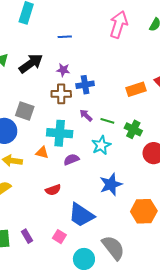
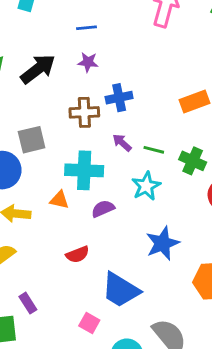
purple star: (63, 70) -> (88, 62), moved
gray square: (25, 111) -> (32, 140), turned -30
purple rectangle: (27, 236) -> (28, 303), moved

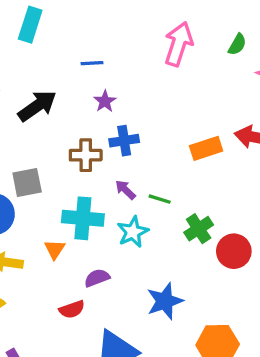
purple star: (88, 62) -> (105, 101), moved, turned 30
green cross: (193, 161) -> (199, 229), moved, turned 30
cyan star: (146, 186) -> (133, 232), moved
orange triangle: (59, 200) -> (55, 249), turned 48
purple semicircle: (103, 209) -> (97, 278), moved

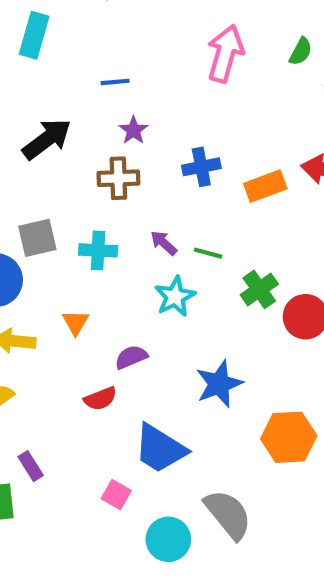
blue cross: (124, 141) -> (201, 167), moved
brown cross: (86, 155) -> (118, 178), moved
cyan cross: (83, 218) -> (98, 250), moved, size x0.7

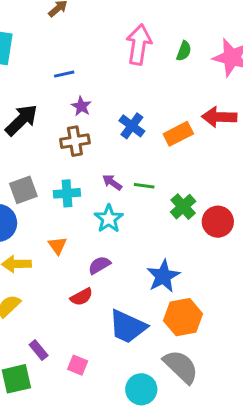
green semicircle: (301, 51) -> (184, 51), moved
blue cross: (201, 167) -> (132, 126), turned -35
cyan star: (175, 297) -> (109, 219), moved
orange hexagon: (289, 437) -> (183, 317), moved
pink square: (116, 495) -> (78, 365), moved

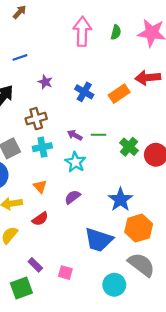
blue line: (64, 74) -> (20, 57), moved
brown cross: (75, 141) -> (36, 119), moved
red semicircle: (81, 297) -> (40, 219), moved

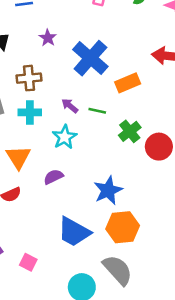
blue cross: (84, 92) -> (90, 58), size x1.6
orange rectangle: (119, 94) -> (128, 83), moved
orange triangle: (40, 186) -> (18, 157), size x1.5

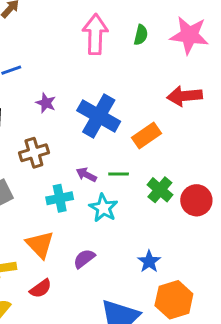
cyan cross: (30, 112) -> (60, 198), moved
cyan star: (64, 137) -> (103, 208), moved
blue star: (108, 190) -> (149, 261), size x0.7

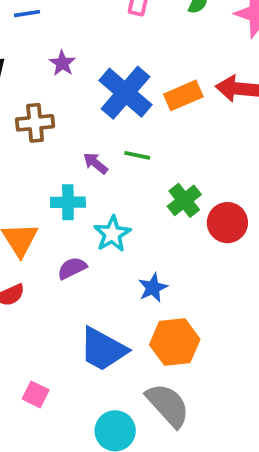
orange rectangle: (146, 136) -> (183, 95), moved
green line: (119, 174) -> (137, 155), moved
cyan cross: (60, 198) -> (68, 202), moved
cyan star: (103, 208) -> (112, 234), moved

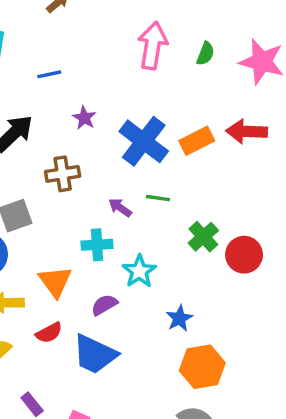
blue trapezoid: (103, 349) -> (95, 354), moved

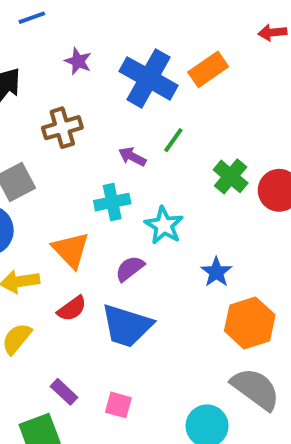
red arrow: (247, 131) -> (272, 33), moved, size x0.6
green line: (158, 198) -> (173, 140), turned -55

